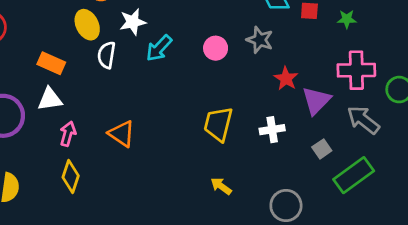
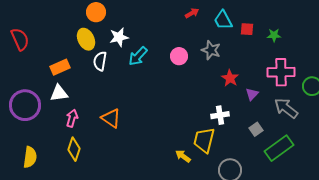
orange rectangle: (51, 63) -> (60, 67), turned -48
purple triangle: (316, 101) -> (252, 94), size x0.6
yellow trapezoid: (218, 124) -> (204, 140), moved

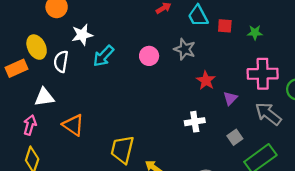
yellow ellipse: (86, 39) -> (37, 47), moved
white triangle: (59, 93) -> (44, 97), moved
yellow trapezoid: (204, 140) -> (122, 150), moved

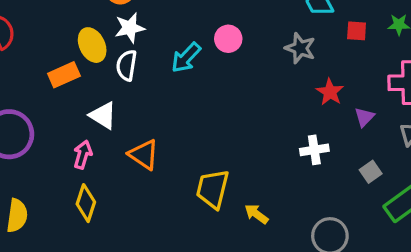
red square: (225, 26) -> (357, 31), moved
white star: (82, 35) -> (130, 28), moved
pink circle: (149, 56) -> (228, 39), moved
white triangle: (44, 97) -> (103, 115), turned 40

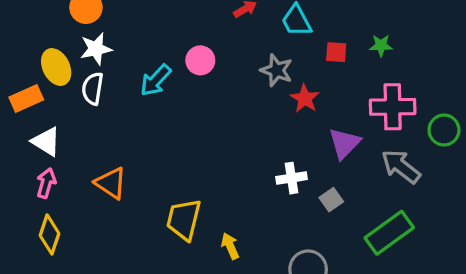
red star: (330, 92) -> (305, 98), moved
white triangle: (103, 115) -> (46, 142), moved
purple triangle: (364, 117) -> (345, 143), size x1.5
gray square: (371, 172) -> (331, 200), moved
yellow arrow: (256, 214) -> (230, 246), turned 30

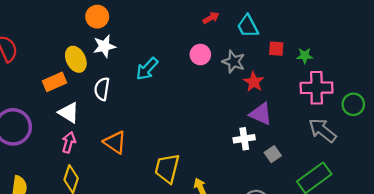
green star: (381, 45) -> (305, 56), moved
pink circle: (200, 60) -> (200, 55), moved
white semicircle: (93, 89) -> (102, 89), moved
purple triangle: (345, 143) -> (261, 114), moved, turned -50

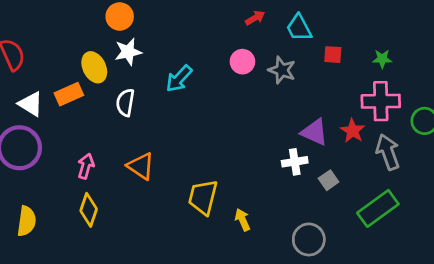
green star: (305, 56) -> (382, 59), moved
red star: (254, 82) -> (353, 131), moved
white triangle: (69, 113) -> (31, 104), moved
gray arrow: (322, 130) -> (388, 152), turned 32

